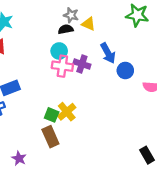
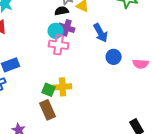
purple cross: (82, 64) -> (67, 28), moved
blue circle: (125, 70) -> (114, 57), moved
yellow cross: (67, 112) -> (63, 87), turned 36

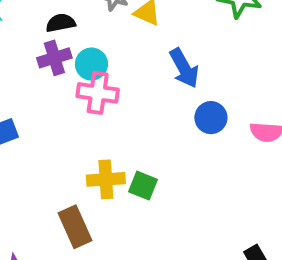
black semicircle: (62, 11) -> (61, 23), moved
purple cross: (67, 28) -> (54, 58), moved, turned -35
green square: (49, 90) -> (143, 186), moved

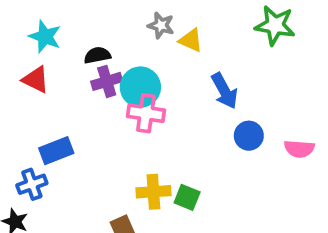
black semicircle: (61, 23) -> (97, 55), moved
cyan circle: (91, 64) -> (140, 87), size x1.4

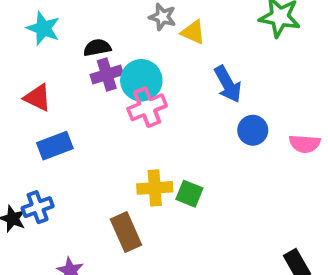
red triangle: (36, 80) -> (38, 98), moved
pink cross: (146, 113) -> (147, 107), turned -30
blue cross: (32, 184) -> (38, 207), moved

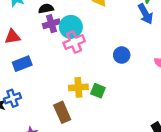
blue arrow: (228, 84) -> (145, 14), moved
red triangle: (38, 98) -> (12, 37), turned -35
blue circle: (253, 130) -> (122, 55), moved

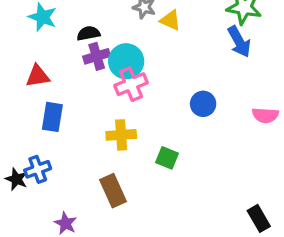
blue rectangle: (22, 64) -> (52, 117), turned -60
yellow cross: (78, 87) -> (121, 135), moved

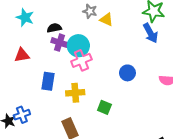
purple cross: (97, 56) -> (60, 43), turned 35
blue rectangle: (52, 117) -> (48, 81), moved

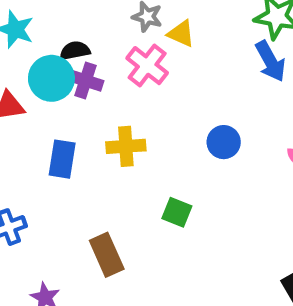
cyan circle: (78, 46) -> (51, 78), moved
pink cross: (81, 60) -> (147, 66), moved, turned -30
yellow cross: (75, 93) -> (126, 146), moved

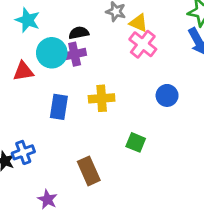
black semicircle: (75, 51) -> (79, 33), moved
pink cross: (147, 66) -> (143, 44), moved
purple cross: (85, 80) -> (75, 54), turned -30

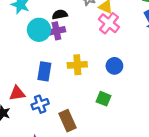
red triangle: (23, 71) -> (17, 93), moved
blue circle: (167, 95) -> (114, 66), moved
blue cross: (23, 152) -> (40, 104), moved

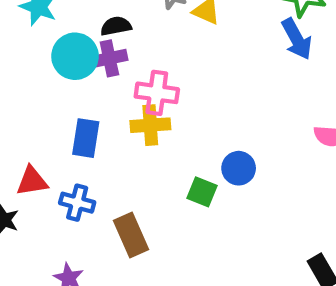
pink cross: (109, 23) -> (157, 93), moved, turned -30
blue circle: (114, 66) -> (239, 168), moved
blue cross: (40, 104) -> (77, 203), turned 35

